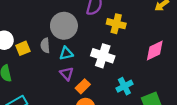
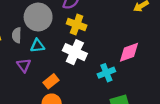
yellow cross: (116, 24) -> (77, 25), moved
purple triangle: (67, 74) -> (24, 65), moved
cyan cross: (124, 86) -> (106, 73), moved

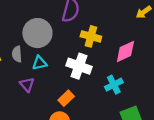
yellow cross: (77, 25) -> (91, 36), moved
pink diamond: (129, 52) -> (125, 51), moved
orange rectangle: (51, 81) -> (66, 98), moved

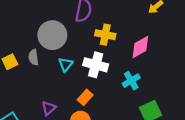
cyan triangle: (39, 63) -> (66, 64), moved, turned -35
purple triangle: (27, 85) -> (49, 108), moved, turned 35

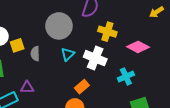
pink diamond: (140, 47) -> (138, 47), turned 50
gray semicircle: (34, 57) -> (35, 54), moved
purple triangle: (49, 108) -> (27, 87), moved, turned 32

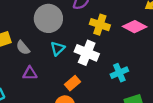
pink diamond: (138, 47) -> (135, 27), moved
gray semicircle: (35, 54) -> (23, 48), turned -40
purple triangle: (27, 87) -> (30, 73), moved

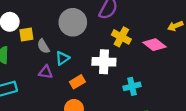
cyan triangle: (58, 49) -> (62, 58), moved
white cross: (87, 53) -> (104, 62), turned -30
orange rectangle: (72, 83) -> (77, 82), moved

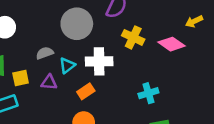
yellow square: (26, 35) -> (21, 78), moved
gray semicircle: (43, 46) -> (45, 53), turned 104
white cross: (104, 62) -> (99, 61), moved

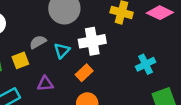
yellow square: (21, 78) -> (20, 60), moved
purple triangle: (49, 82) -> (45, 84), moved

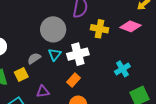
cyan triangle: (62, 51) -> (55, 54), moved

